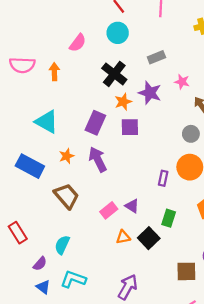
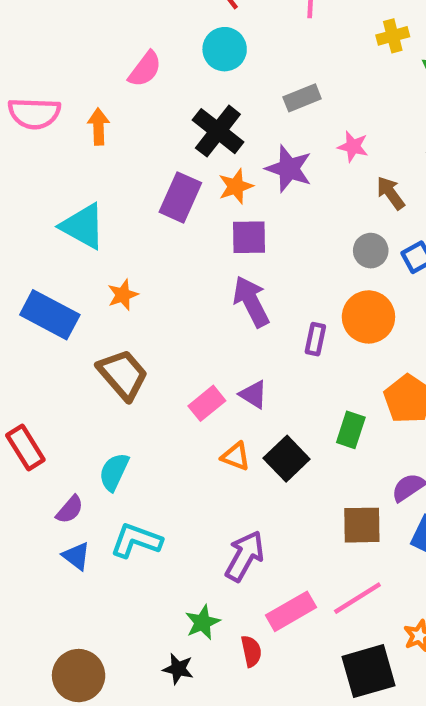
purple rectangle: (95, 123) -> (180, 197), moved
purple arrow: (98, 159) -> (251, 301), moved
green rectangle: (169, 218) -> (351, 430), moved
orange triangle: (123, 237) -> (236, 456), turned 32

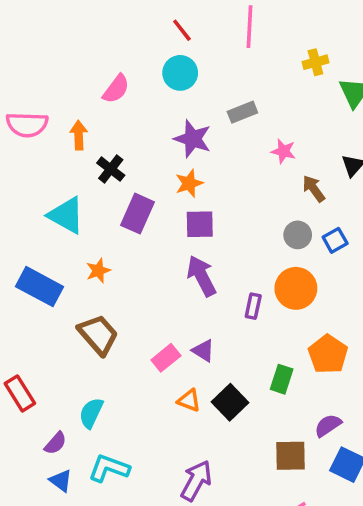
black cross: (218, 131) -> (111, 169), moved, size x0.7
purple star: (289, 169) -> (193, 139), moved
purple rectangle: (180, 197) -> (137, 214), moved

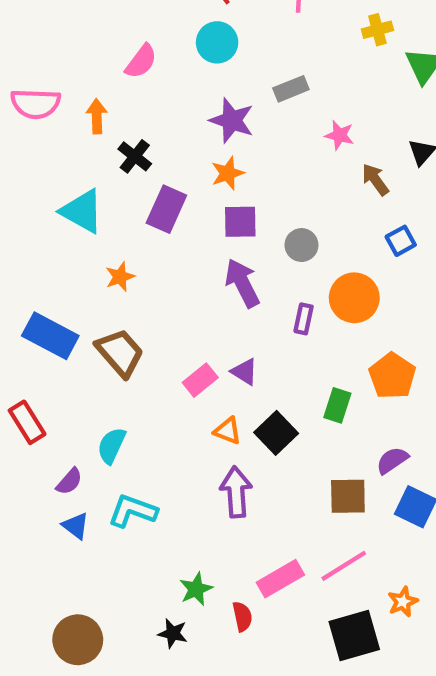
gray circle: (298, 235) -> (301, 245), moved
blue rectangle: (39, 287) -> (50, 336), moved
purple arrow: (196, 481) -> (236, 492), moved, turned -33

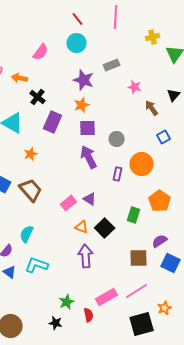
orange arrow: (97, 116) -> (20, 78), turned -77

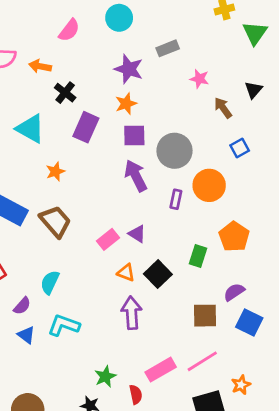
gray circle: (117, 139) -> (174, 151), size x1.6

